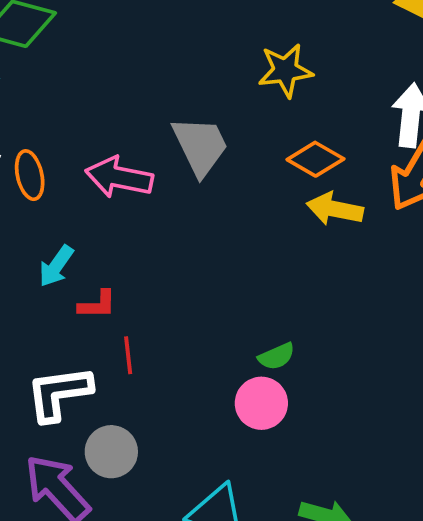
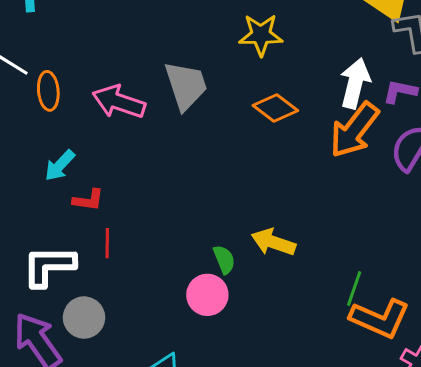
yellow arrow: (335, 209) -> (273, 242), moved
green semicircle: (277, 356) -> (224, 259), turned -96

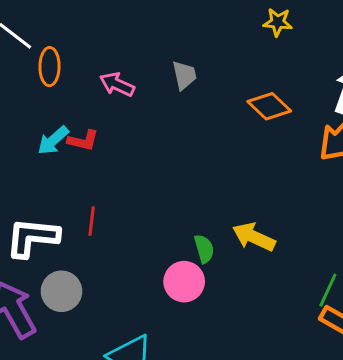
yellow star: (261, 35) -> (278, 22), moved, size x0.7
gray trapezoid: (186, 86) -> (184, 75), size x0.6
pink arrow: (119, 102) -> (117, 84), size x0.7
red L-shape: (88, 200) -> (83, 140), moved

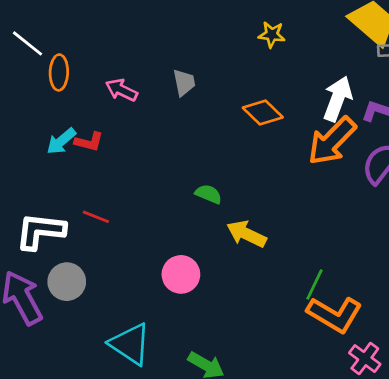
red line: (92, 221) -> (96, 217), turned -76
green semicircle: (204, 249) -> (208, 194), moved, turned -52

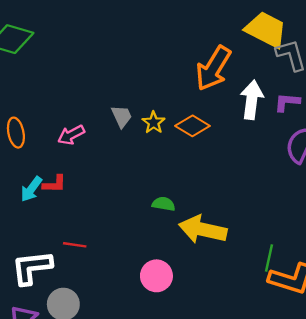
yellow star: (272, 35) -> (154, 123), moved, turned -30
pink arrow: (121, 90) -> (71, 135), turned -40
orange arrow: (332, 141) -> (213, 68), moved
yellow arrow: (246, 234) -> (203, 230), size x1.4

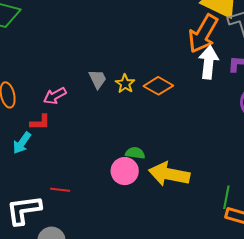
orange arrow: (213, 68) -> (203, 34), moved
red L-shape: (54, 184) -> (40, 122), moved
pink circle: (156, 276) -> (125, 171), moved

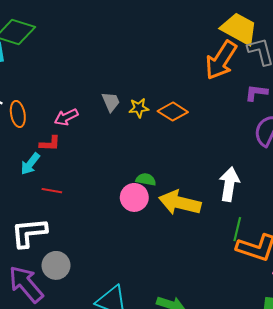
white arrow: (209, 62) -> (229, 184), moved
yellow star: (125, 84) -> (139, 108), turned 30
red line: (60, 190) -> (52, 191), moved

